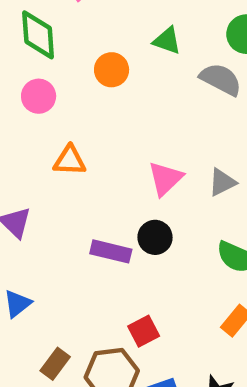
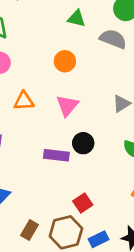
orange circle: (112, 70) -> (65, 61), moved
pink triangle: (165, 179) -> (67, 106), moved

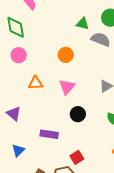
green triangle: (76, 18) -> (83, 24), moved
purple rectangle: (56, 155) -> (49, 134), moved

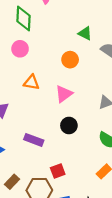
green triangle: (83, 24) -> (85, 33), moved

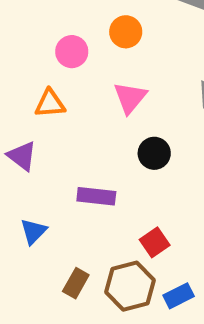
pink circle: (20, 49) -> (72, 52), moved
orange triangle: (31, 82) -> (50, 103), moved

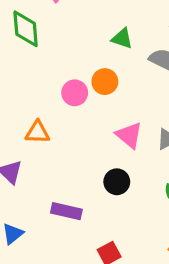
pink circle: (72, 52) -> (75, 93), moved
pink triangle: (130, 98) -> (129, 135), moved, turned -36

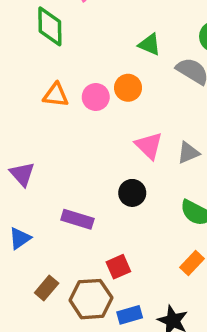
orange triangle: (37, 132) -> (56, 95), moved

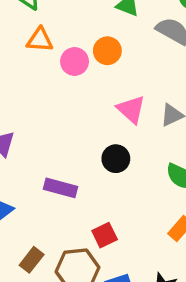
orange triangle: (56, 95) -> (40, 40), moved

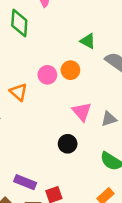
orange triangle: (40, 40) -> (18, 92), moved, turned 30
purple rectangle: (61, 188) -> (25, 182), moved

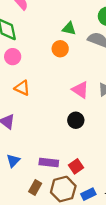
orange circle: (70, 70) -> (60, 49), moved
pink circle: (47, 75) -> (13, 57), moved

